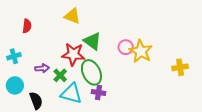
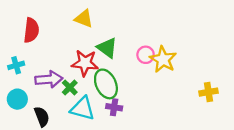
red semicircle: (27, 26) -> (31, 30), size x1.5
yellow cross: (180, 67) -> (209, 92), moved
purple arrow: (42, 68) -> (49, 79), size x1.6

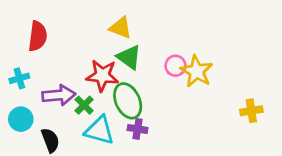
yellow triangle: (84, 19) -> (121, 28), moved

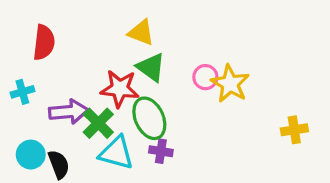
green cross: (84, 105) -> (98, 123), size x1.4
cyan circle: (21, 119) -> (31, 155), moved

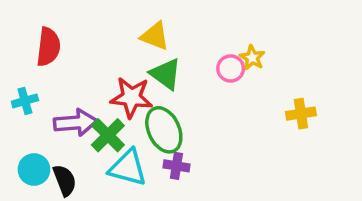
pink circle: (205, 77) -> (231, 68), moved
yellow star: (230, 84) -> (252, 58), moved, size x0.6
yellow cross: (294, 130) -> (301, 114), moved

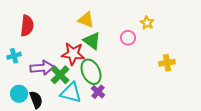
yellow star: (252, 58) -> (147, 23), moved
purple cross: (176, 166) -> (98, 92), turned 32

